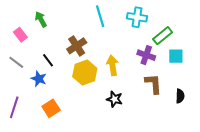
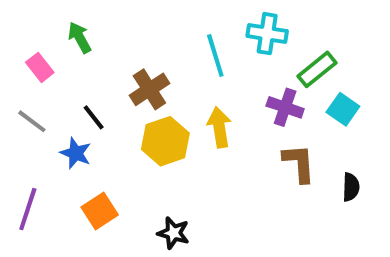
cyan line: (100, 16) -> (215, 55), moved
cyan square: (176, 56) -> (343, 109), turned 35
black star: (115, 99) -> (173, 233), moved

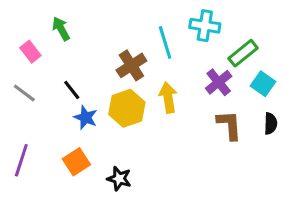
brown cross: (149, 89) -> (131, 65), moved
purple cross: (285, 107) -> (219, 82), turned 32
blue star: (76, 153) -> (86, 117), moved
black semicircle: (351, 187) -> (271, 124), moved
black star: (173, 233) -> (119, 179), moved

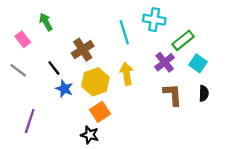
brown cross: (131, 65) -> (83, 50), moved
purple line: (21, 160) -> (30, 121), moved
orange square: (76, 162) -> (100, 112), moved

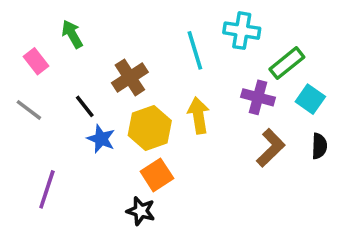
purple cross: (165, 62) -> (258, 97), turned -36
brown L-shape: (173, 95) -> (271, 148), turned 50

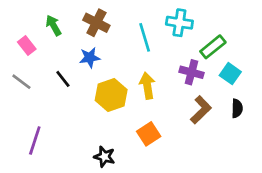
brown cross: (130, 77) -> (96, 23), moved, turned -30
blue star: (101, 139) -> (90, 58), moved, turned -30
orange square: (157, 175) -> (149, 134), moved

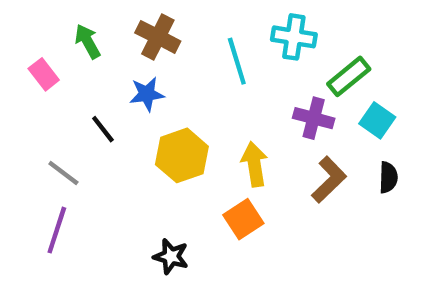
gray line: (21, 82) -> (63, 173), moved
yellow arrow: (147, 86) -> (254, 164), moved

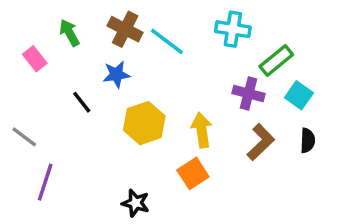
cyan line: (237, 61) -> (167, 41), moved, turned -36
gray line: (63, 173) -> (24, 137), moved

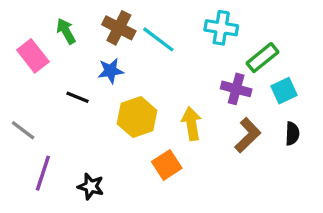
pink rectangle: (35, 59) -> (33, 56), size x1.4
cyan square: (299, 95) -> (284, 91), turned 30
black line: (82, 102) -> (78, 97), turned -30
orange square: (193, 173) -> (167, 165), moved
black star: (136, 203) -> (91, 186), moved

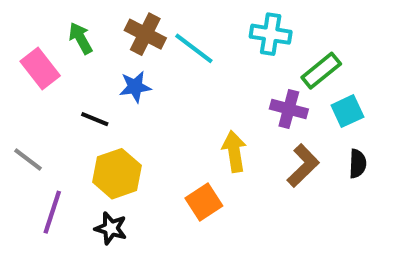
yellow hexagon: (137, 117) -> (117, 174), moved

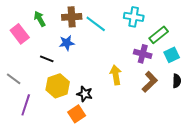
brown cross: (145, 34) -> (72, 17), turned -30
orange square: (204, 202) -> (77, 114), moved
black star: (111, 228) -> (85, 94), moved

